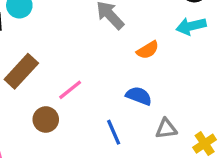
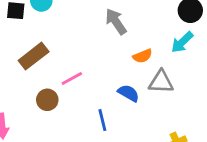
cyan arrow: (191, 26) -> (182, 42), turned -40
gray triangle: (166, 129) -> (161, 82), moved, size x1.4

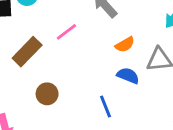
orange semicircle: (142, 56) -> (125, 45), moved
pink line: (72, 78) -> (66, 32), moved

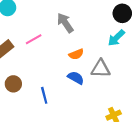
blue line: (105, 106) -> (44, 95), moved

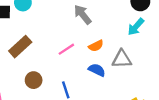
pink line: (34, 39) -> (66, 49), moved

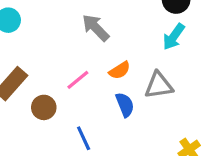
blue semicircle: (97, 70) -> (125, 105), turned 49
brown circle: (34, 80) -> (44, 107), moved

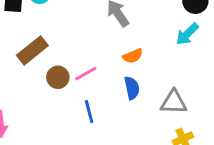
pink line: (78, 80) -> (86, 74), moved
gray triangle: (159, 85) -> (174, 102), moved

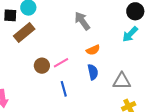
brown rectangle: (32, 50) -> (24, 33), moved

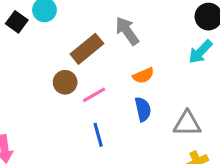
black square: (10, 15) -> (17, 22), turned 32
brown rectangle: (24, 33) -> (87, 49), moved
brown circle: (42, 66) -> (65, 82), moved

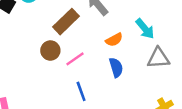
cyan arrow: (200, 52) -> (145, 29), moved, turned -80
gray triangle: (187, 124) -> (158, 58), moved

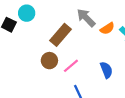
orange semicircle: (114, 40) -> (107, 28), moved

